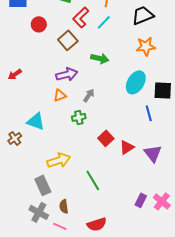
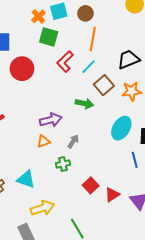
red circle: (39, 24) -> (22, 69), size x1.5
brown square: (68, 40) -> (104, 85), moved
cyan triangle: (36, 121) -> (26, 179), moved

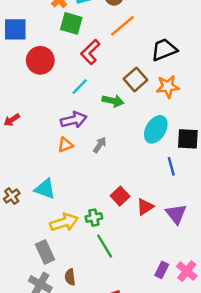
orange line: (93, 39) -> (122, 26), turned 40
cyan line: (89, 67) -> (80, 87), moved
green cross: (63, 164) -> (94, 218), moved

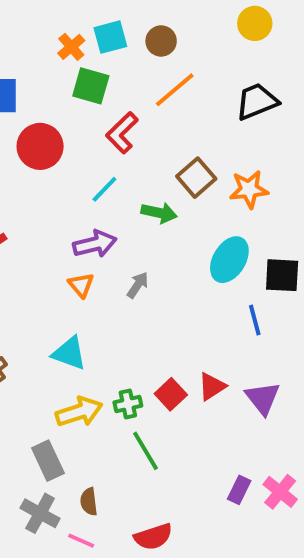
black trapezoid: (164, 50) -> (257, 101), moved
orange triangle: (65, 145) -> (81, 285), turned -49
cyan triangle: (45, 189) -> (69, 353), moved
red square: (120, 196) -> (171, 394), moved

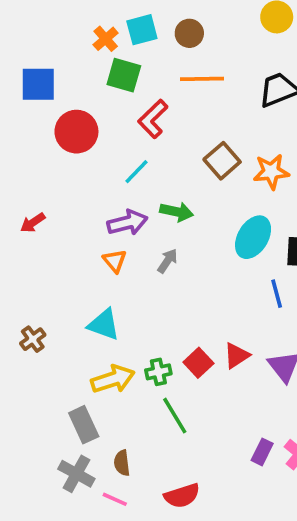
orange line: (175, 90) -> (202, 79), turned 39
green arrow: (159, 213) -> (177, 212), moved

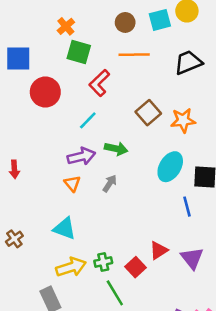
cyan square: (142, 30) -> (160, 20), moved
red arrow: (33, 223) -> (14, 169), moved, turned -60
red square: (198, 363) -> (135, 267), moved

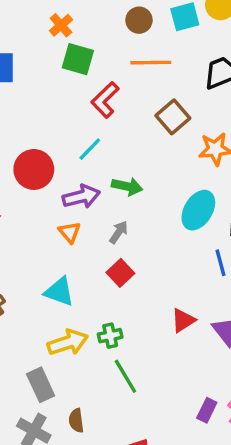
red circle: (45, 92) -> (34, 169), moved
brown square: (148, 113) -> (173, 117), moved
red square: (135, 267) -> (120, 273), moved

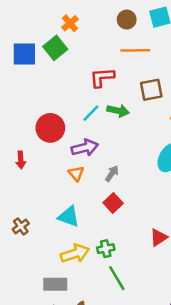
green square: (78, 59) -> (55, 48), moved, turned 35
red L-shape: (105, 100) -> (102, 77), turned 40
brown square: (173, 117) -> (151, 90), turned 30
green arrow: (127, 186) -> (118, 111), moved
gray rectangle: (41, 385) -> (55, 284), turned -65

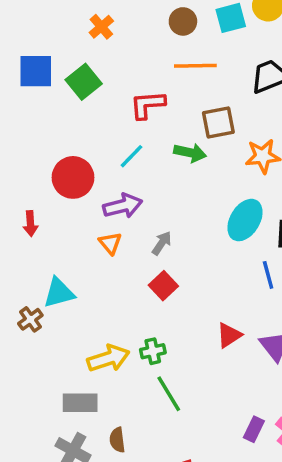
green square: (55, 48) -> (84, 82), moved
green arrow: (118, 111) -> (190, 153), moved
cyan triangle: (69, 217) -> (59, 293), moved, turned -35

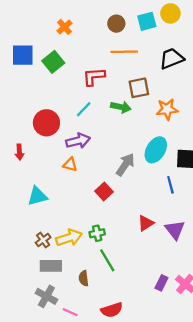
orange triangle: (110, 243) -> (70, 164), turned -35
gray arrow: (162, 243) -> (125, 164), moved, size x1.5
brown cross: (30, 319) -> (43, 240), moved
brown semicircle: (117, 440) -> (84, 278), moved

